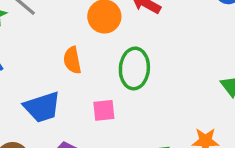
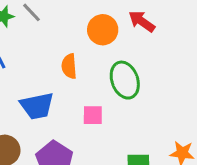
green ellipse: (134, 68) -> (125, 80), turned -30

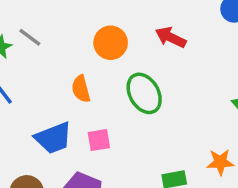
red arrow: (142, 21) -> (171, 37), moved
pink square: (93, 115) -> (99, 140), moved

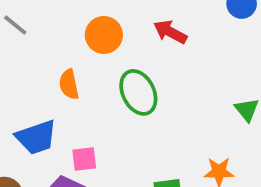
pink square: (99, 140) -> (84, 159), moved

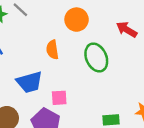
red arrow: (170, 32) -> (127, 30), moved

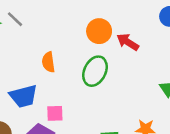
orange circle: (77, 20) -> (99, 31), moved
green ellipse: (96, 57) -> (95, 71), turned 48

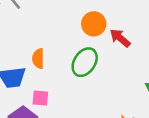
orange semicircle: (48, 62) -> (38, 59), moved

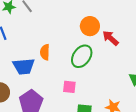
pink square: (40, 98) -> (69, 87), moved

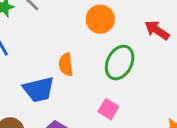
orange circle: (90, 26) -> (100, 19), moved
pink square: (69, 87) -> (108, 109), turned 32

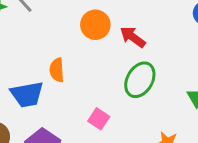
red arrow: (157, 30) -> (133, 37), moved
green ellipse: (120, 63) -> (140, 80), moved

